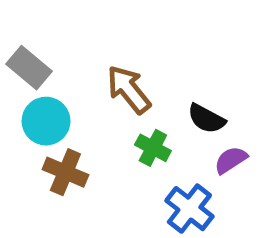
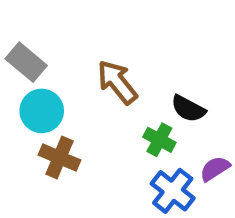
green cross: (153, 148) -> (159, 140), moved
purple semicircle: (231, 160) -> (215, 169), moved

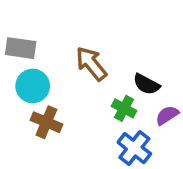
gray rectangle: (26, 62) -> (21, 48), turned -32
purple semicircle: (215, 169) -> (167, 115), moved

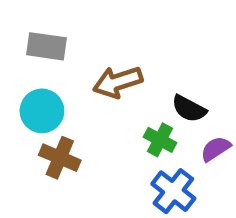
gray rectangle: (21, 48) -> (46, 46), moved
brown arrow: (91, 64) -> (118, 82), turned -69

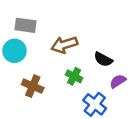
cyan circle: (42, 111) -> (14, 51), moved
green cross: (160, 140) -> (74, 76), moved

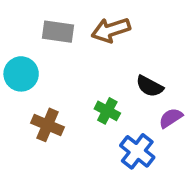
gray rectangle: (25, 25) -> (58, 32), moved
brown arrow: (64, 45) -> (111, 30), moved

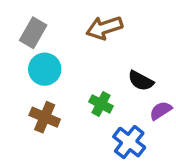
gray rectangle: (58, 32) -> (33, 33), moved, turned -68
cyan circle: (21, 74) -> (45, 69), moved

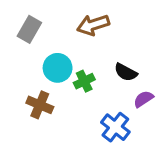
cyan circle: (45, 69) -> (58, 68), moved
green cross: (101, 104) -> (84, 81), moved, turned 36

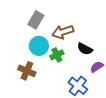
brown arrow: (93, 25) -> (63, 32), moved
gray rectangle: (29, 29) -> (36, 20), moved

